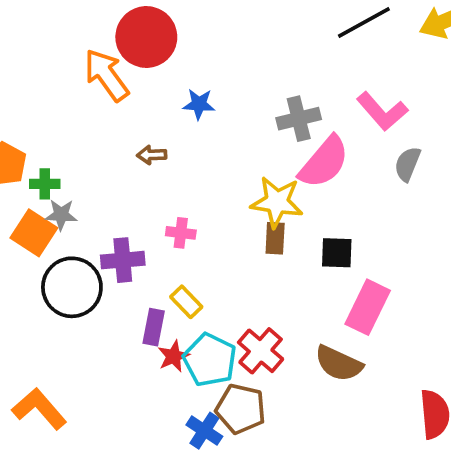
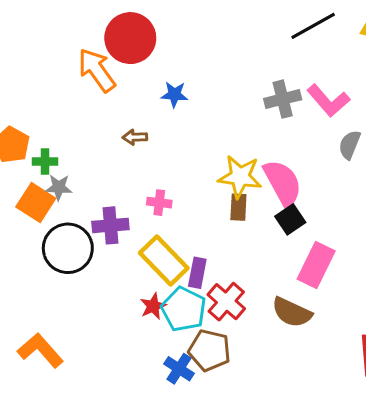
gray cross: (299, 119) -> (283, 99), moved
pink semicircle: (324, 162) -> (283, 183), moved, turned -69
black square: (337, 253) -> (290, 219), turned -36
yellow rectangle: (186, 302) -> (164, 260), size x1.8
purple rectangle: (154, 327) -> (197, 273), moved

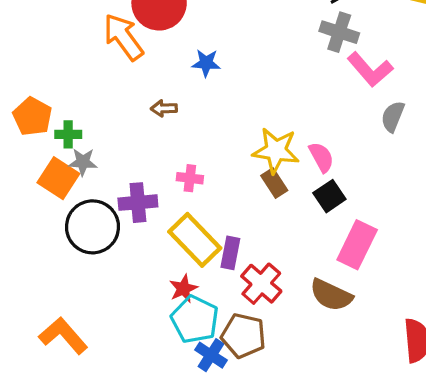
gray cross: (283, 99) -> (339, 32), moved, turned 32
pink semicircle: (283, 183) -> (321, 157), size x0.6
brown rectangle: (238, 207) -> (274, 183), turned -36
cyan pentagon: (184, 309) -> (195, 319), moved

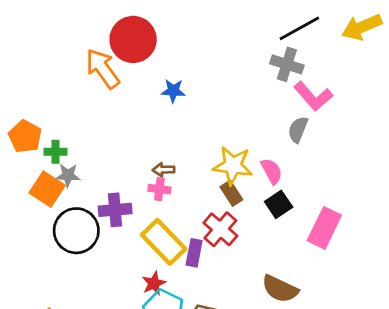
brown arrow: (164, 108) -> (164, 170), moved
gray semicircle: (393, 117) -> (298, 130), moved
pink rectangle: (357, 245) -> (324, 228), moved
red cross: (261, 284) -> (220, 229), moved

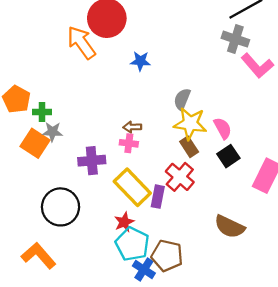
gray semicircle: (298, 130) -> (182, 99), moved
black circle: (76, 231) -> (61, 207), moved

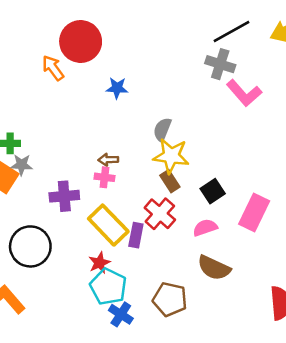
orange arrow: (81, 43) -> (53, 68), size x0.7
pink semicircle: (223, 128) -> (205, 228), moved, turned -80
brown pentagon: (167, 256) -> (170, 299), moved

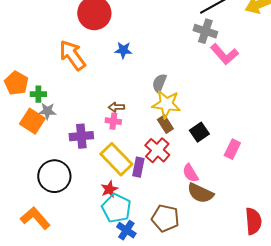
orange arrow: (53, 68) -> (72, 55), moved, size x1.5
pink rectangle: (254, 213) -> (232, 149), size x0.7
pink semicircle: (205, 228) -> (190, 173), moved, turned -102

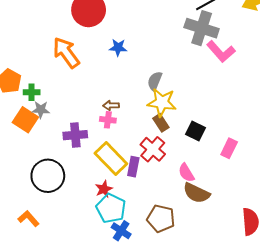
gray cross: (205, 31) -> (202, 28), size x1.4
black square: (199, 132) -> (195, 131), turned -30
orange L-shape: (35, 218) -> (28, 219), size x0.7

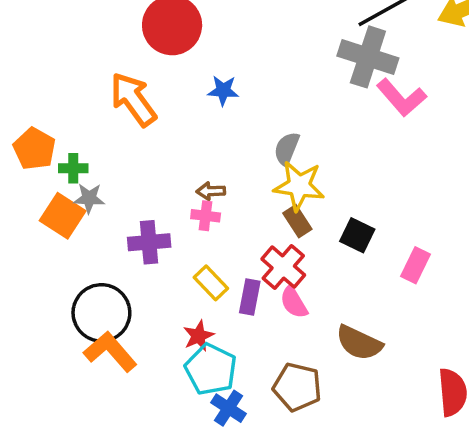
yellow rectangle: (111, 158) -> (211, 283), size x0.6
pink semicircle: (186, 173) -> (294, 302), moved
orange L-shape: (28, 219) -> (110, 352), moved, size x1.4

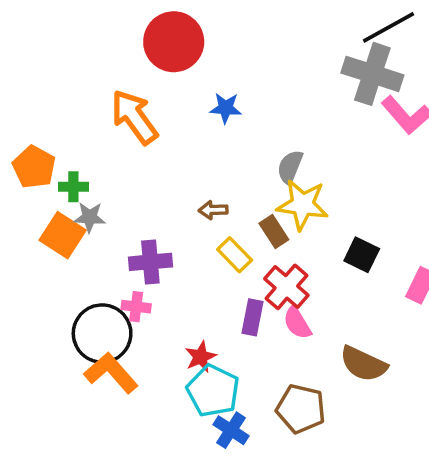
pink cross: (206, 216) -> (136, 307), moved
brown rectangle: (297, 221) -> (274, 231), moved
yellow rectangle: (211, 283) -> (235, 255), moved

